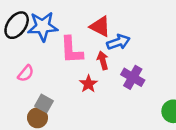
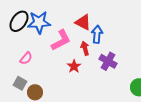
blue arrow: (118, 42) -> (97, 34), turned -66
pink L-shape: (71, 50) -> (61, 40), turned -115
gray square: (44, 103) -> (20, 83), moved

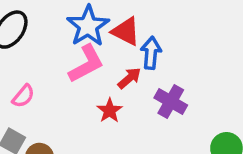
blue star: (39, 22) -> (88, 26), moved, turned -30
red arrow: (85, 48) -> (129, 78), turned 64

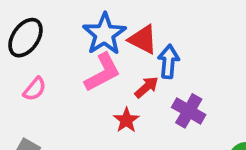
pink semicircle: (23, 96) -> (35, 89), moved

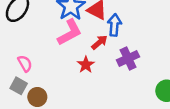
pink semicircle: (35, 89) -> (25, 63), moved, turned -70
purple cross: (189, 111) -> (128, 58), turned 35

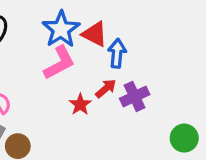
red arrow: (99, 42) -> (106, 88), moved

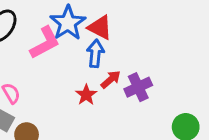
blue arrow: (117, 53) -> (95, 53), moved
pink L-shape: (59, 63) -> (45, 43), moved

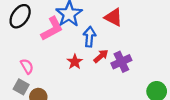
red triangle: (100, 27) -> (113, 17), moved
red star: (86, 95) -> (75, 62), moved

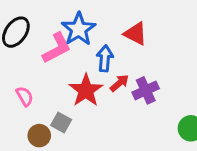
red star: (75, 62) -> (86, 90), size x1.6
gray square: (21, 87) -> (61, 122), moved

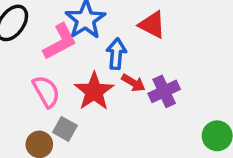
red arrow: (119, 83) -> (133, 83), turned 72
pink semicircle: (25, 96) -> (46, 91), moved, size x1.4

